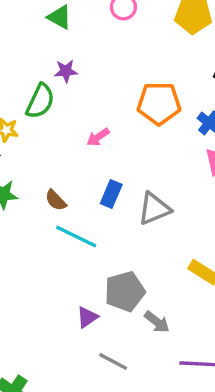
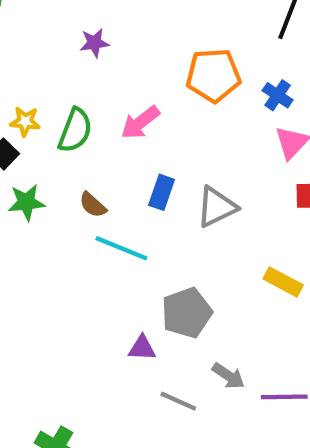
green semicircle: (40, 101) -> (75, 130), moved
pink arrow: (98, 137) -> (140, 122), size x1.4
purple triangle: (87, 317) -> (142, 348), turned 40
gray arrow: (157, 322) -> (228, 376), moved

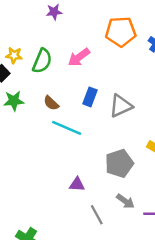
gray pentagon: (187, 313) -> (119, 163), moved
gray line: (178, 401) -> (97, 215), turned 36

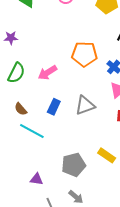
purple star: (54, 12) -> (11, 38), moved
gray triangle: (121, 106) -> (85, 105), moved

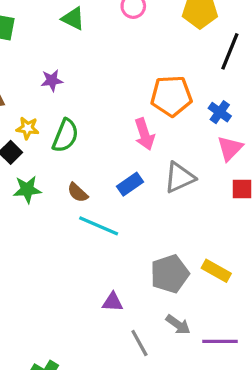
pink arrow: (47, 73) -> (144, 134), moved, turned -72
blue rectangle: (54, 107) -> (130, 184), turned 35
yellow rectangle: (107, 155) -> (216, 271), moved

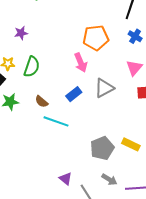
blue cross: (220, 112) -> (135, 36), moved
purple triangle: (113, 302) -> (66, 179), moved, turned 40

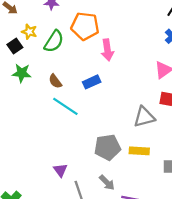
orange pentagon: (96, 38) -> (85, 26), moved
gray triangle: (104, 88) -> (144, 117), moved
yellow rectangle: (131, 144) -> (139, 151), turned -36

